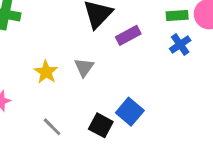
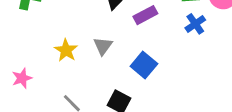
blue square: (130, 112) -> (144, 65), moved

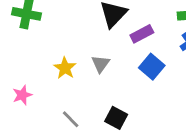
blue square: (144, 65) -> (152, 67), moved

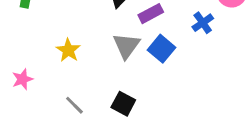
gray triangle: (101, 64) -> (126, 46), moved, size x1.4

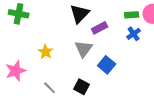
blue square: (161, 49) -> (107, 65), moved
pink star: (22, 79) -> (16, 71), size x1.5

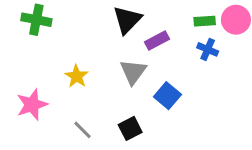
blue cross: (134, 34) -> (208, 49), turned -32
black square: (82, 87) -> (130, 128), turned 35

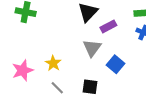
yellow star: (77, 76) -> (53, 63), moved
black square: (130, 128) -> (90, 87), turned 35

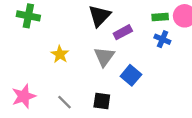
yellow star: (53, 63) -> (60, 54), moved
pink star: (22, 70) -> (24, 96), moved

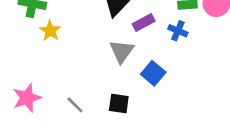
blue cross: (162, 39) -> (178, 31), moved
yellow star: (60, 54) -> (50, 31), moved

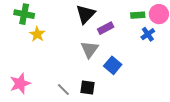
blue cross: (178, 31) -> (148, 34), moved, turned 32
gray line: (75, 105) -> (63, 90), moved

